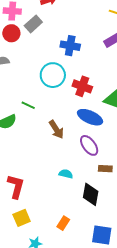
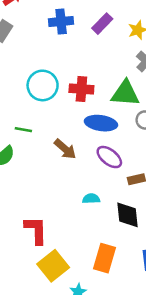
blue cross: (70, 46) -> (61, 22), moved
yellow square: (22, 218) -> (53, 266), size x1.4
orange rectangle: (63, 223) -> (105, 258), size x1.6

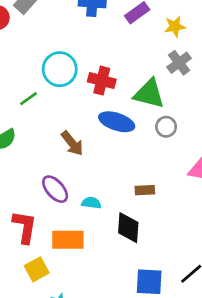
green line: (23, 130) -> (29, 99), moved, turned -56
purple ellipse: (109, 157) -> (55, 189), moved
orange rectangle: (105, 258) -> (68, 240), moved, turned 64
yellow square: (53, 266) -> (37, 269), size x0.7

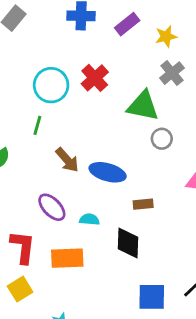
red cross: (102, 81) -> (95, 78), moved, turned 36
green line: (29, 99) -> (37, 125), moved, turned -36
blue ellipse: (117, 122) -> (108, 172), moved
yellow square: (37, 269) -> (20, 289), moved

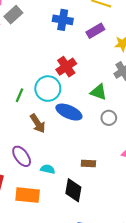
cyan circle: (51, 85) -> (48, 89), moved
green triangle: (143, 106) -> (99, 92), size x0.7
blue ellipse: (108, 172) -> (69, 112), moved

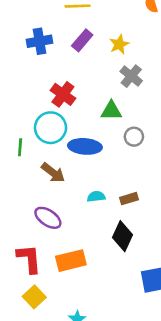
cyan semicircle: (48, 169) -> (96, 196), moved
black diamond: (73, 190) -> (123, 236), turned 35

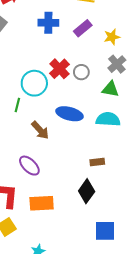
green triangle: (111, 111) -> (110, 89), moved
cyan circle: (51, 128) -> (34, 83), moved
gray circle: (134, 137) -> (81, 72), moved
cyan semicircle: (96, 196) -> (108, 119), moved, size x1.6

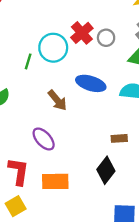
green line: (17, 105) -> (28, 61), moved

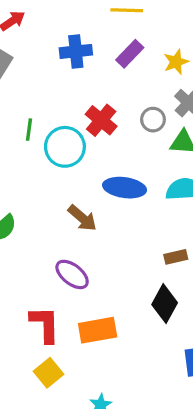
gray circle: (106, 38) -> (153, 120), moved
green line: (28, 61) -> (29, 130), moved

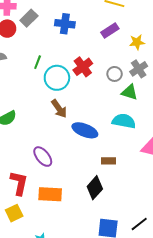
blue cross: (76, 51) -> (65, 24), moved
blue ellipse: (125, 188) -> (85, 130), moved
brown arrow: (82, 218) -> (59, 109), moved

